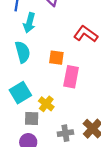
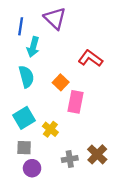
orange square: (56, 58) -> (61, 82), turned 35
gray square: (32, 118) -> (24, 148), moved

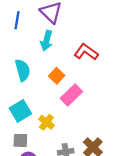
cyan arrow: (33, 47) -> (46, 41), moved
pink rectangle: (76, 102) -> (71, 95), turned 35

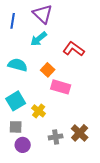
cyan arrow: (46, 41) -> (39, 39), turned 36
cyan semicircle: (23, 70) -> (18, 65), turned -60
pink rectangle: (71, 95) -> (61, 87), turned 60

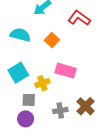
pink rectangle: (61, 87) -> (66, 71), moved
yellow cross: (39, 111) -> (42, 83), turned 32
gray square: (16, 127) -> (29, 100), moved

